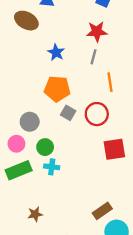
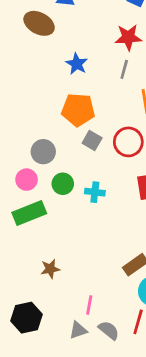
cyan cross: (52, 167) -> (95, 192), moved

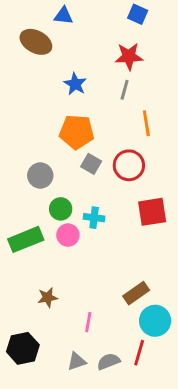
pink circle: (26, 180) -> (68, 235), moved
pink line: (89, 305) -> (88, 322), moved
gray semicircle: (109, 330) -> (109, 361), turned -60

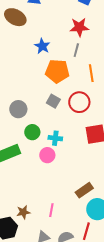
orange pentagon: (77, 132) -> (57, 71), moved
pink circle: (68, 235) -> (47, 155), moved
brown star: (48, 298) -> (23, 212), moved

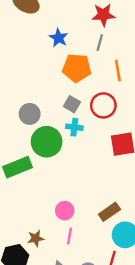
green circle: (32, 132) -> (47, 142), size x1.6
cyan cross: (55, 138) -> (74, 127), moved
pink circle: (47, 155) -> (65, 211), moved

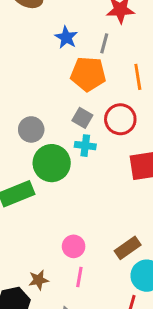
gray line: (100, 43) -> (104, 43), moved

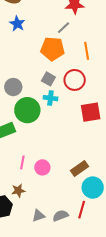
blue star: (66, 37) -> (17, 24), moved
gray line: (104, 43) -> (64, 28), turned 32
pink line: (79, 277) -> (22, 162), moved

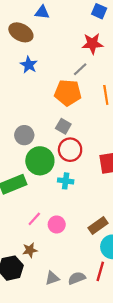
red circle: (75, 80) -> (70, 150), moved
cyan cross: (50, 98) -> (66, 181), moved
pink line: (22, 162) -> (34, 219), turned 32

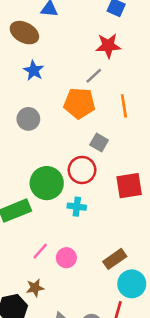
gray square: (63, 126) -> (99, 143), moved
gray circle: (24, 135) -> (28, 119), moved

